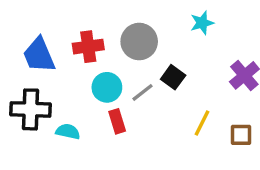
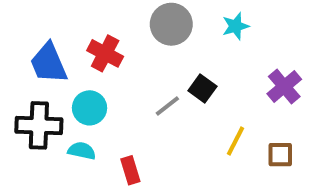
gray circle: (139, 42) -> (171, 24), moved
red cross: (88, 47) -> (105, 53), turned 36
cyan circle: (107, 87) -> (90, 108), moved
red rectangle: (117, 121) -> (130, 170), moved

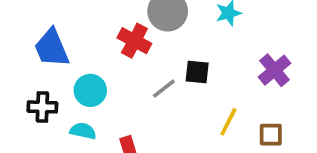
red cross: (105, 53) -> (134, 41), moved
black square: (202, 88) -> (197, 72), turned -30
black cross: (39, 125) -> (42, 107), size x0.7

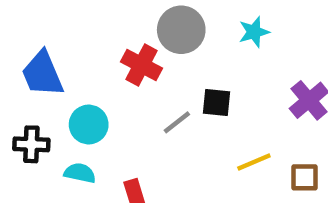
yellow line: (228, 122) -> (254, 162), turned 40

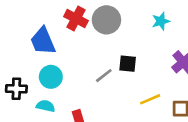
cyan star: (254, 32) -> (161, 21), moved
red cross: (142, 65) -> (76, 19), moved
blue trapezoid: (42, 74) -> (43, 41), moved

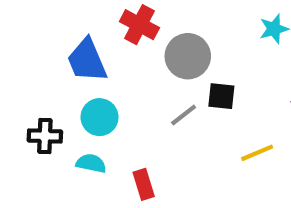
gray circle: (106, 20) -> (188, 56), moved

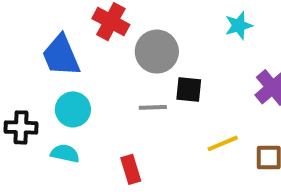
gray line: (184, 115) -> (153, 107), turned 36
red rectangle: (144, 184) -> (131, 169), moved

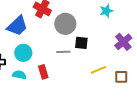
blue trapezoid: (61, 56) -> (17, 26), turned -110
red rectangle: (131, 169) -> (43, 72), moved

